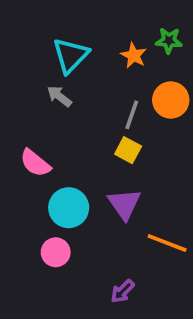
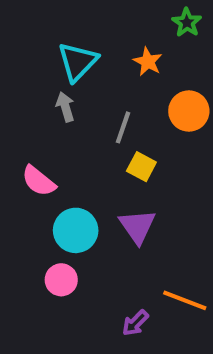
green star: (169, 41) -> (187, 23), moved, turned 30
gray arrow: (59, 96) -> (65, 107), turned 35
gray line: (132, 115) -> (123, 127), moved
orange line: (167, 243) -> (185, 300), moved

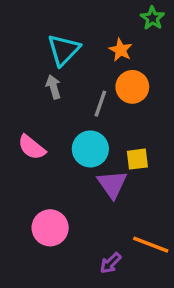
orange circle: (189, 111) -> (132, 87), moved
yellow square: (141, 167) -> (137, 159), moved, turned -35
cyan circle: (76, 230) -> (90, 149), moved
pink circle: (61, 280) -> (50, 228), size x1.4

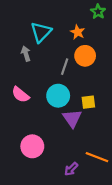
gray arrow: (53, 87) -> (26, 54), moved

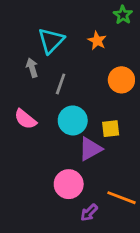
orange circle: (85, 56) -> (121, 80), moved
gray line: (65, 67) -> (61, 84), moved
purple triangle: (72, 118) -> (90, 149), turned 36
pink circle: (32, 146) -> (69, 184), moved

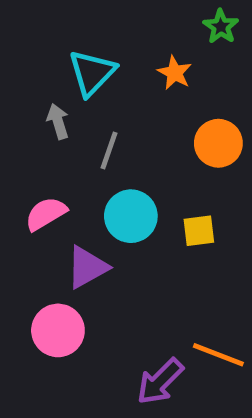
pink semicircle: (25, 119) -> (46, 214), turned 110
purple triangle: (90, 149) -> (87, 267), moved
pink circle: (69, 184) -> (58, 330), moved
purple arrow: (89, 213) -> (160, 381), size x1.5

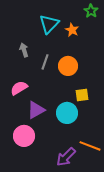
cyan triangle: (92, 73) -> (49, 24), moved
orange circle: (218, 143) -> (68, 66), moved
cyan circle: (131, 216) -> (67, 113), moved

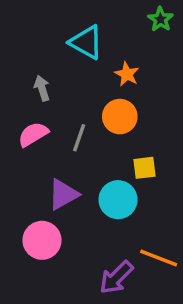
cyan triangle: (49, 24) -> (86, 42), turned -45
orange star: (72, 30) -> (127, 74), moved
gray line: (45, 62) -> (79, 138), moved
pink semicircle: (19, 88) -> (33, 134), moved

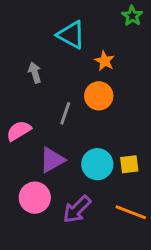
pink semicircle: (33, 134) -> (19, 131), moved
yellow square: (145, 168) -> (129, 164), moved
purple arrow: (116, 277) -> (77, 209), moved

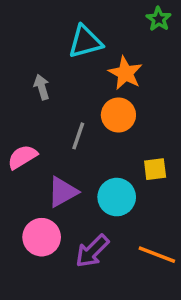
cyan triangle: (71, 35) -> (85, 42), turned -44
orange star: (105, 61) -> (125, 73), size x1.4
yellow square: (129, 164) -> (155, 169), moved

